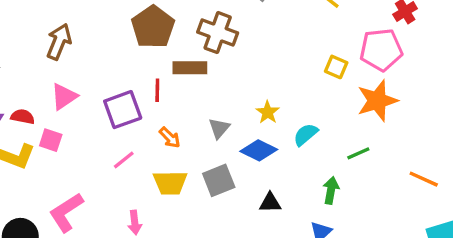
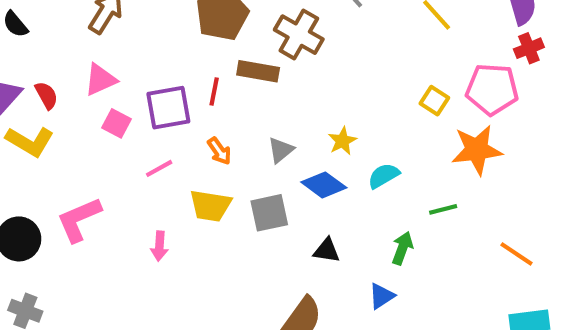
red semicircle: (23, 117) -> (46, 95), turned 40
pink square: (51, 140) -> (117, 123), moved

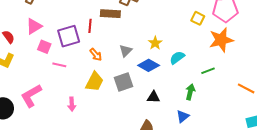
pink line: (159, 168) -> (59, 65), moved, turned 48
yellow trapezoid: (210, 206) -> (94, 82), turned -65

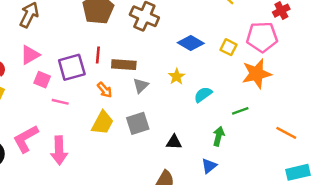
brown rectangle: (110, 14) -> (124, 65), moved
blue diamond: (149, 65) -> (191, 43), moved
pink arrow: (72, 104) -> (59, 150), moved, size x1.6

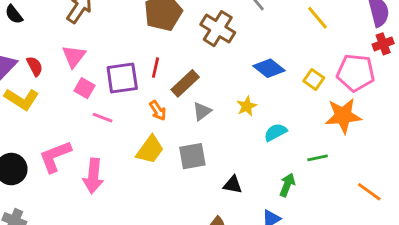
pink triangle: (30, 55) -> (74, 56), turned -30
brown rectangle: (124, 65) -> (185, 83), turned -55

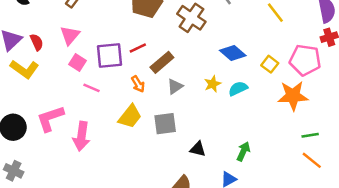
red line: (155, 68) -> (138, 48), turned 49
cyan semicircle: (275, 132) -> (238, 89), moved
green line: (318, 158) -> (310, 135), moved

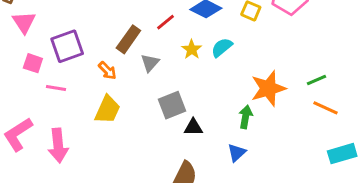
pink triangle: (70, 35) -> (24, 22), moved
red line: (138, 48) -> (165, 22), moved
orange star: (293, 96) -> (268, 88), moved
gray square: (165, 124) -> (172, 105), moved

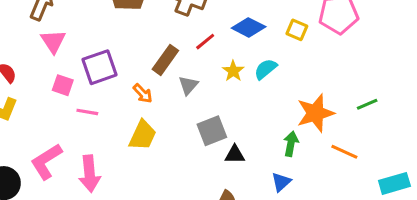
orange line: (325, 108) -> (344, 152), moved

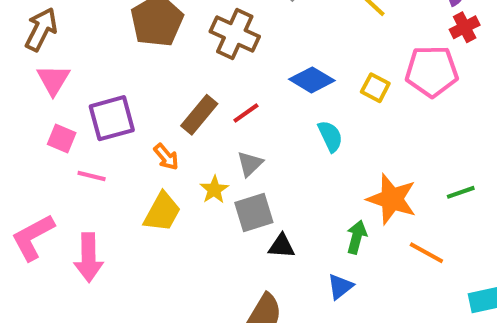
red line: (205, 42) -> (246, 113), moved
cyan semicircle: (266, 69) -> (330, 136), turned 100
yellow star: (233, 71) -> (214, 190), moved
gray triangle: (188, 85) -> (250, 164), moved
orange star: (315, 113) -> (392, 199), turned 30

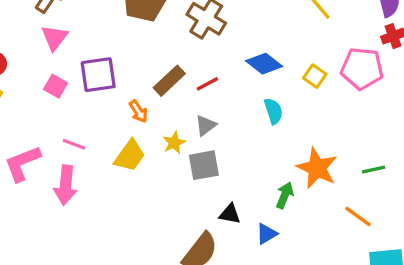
pink line: (92, 176) -> (74, 144), moved
black triangle: (282, 246) -> (230, 214), moved
orange line: (426, 253) -> (358, 216), moved

